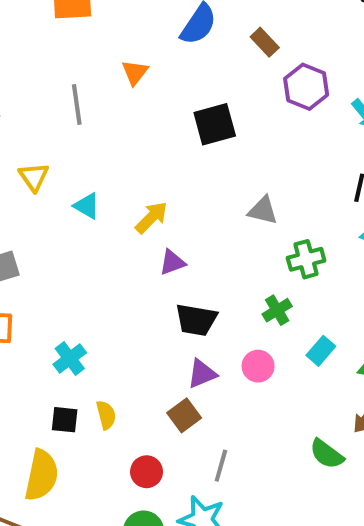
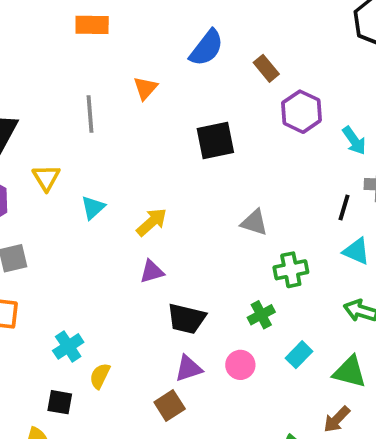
cyan triangle: (87, 206) -> (93, 208), turned 44
purple triangle: (172, 262) -> (152, 272), moved
yellow semicircle: (106, 415) -> (100, 376), moved, turned -144

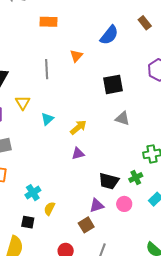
brown rectangle: (266, 68) -> (145, 23), moved
gray triangle: (254, 222) -> (122, 118), moved
black trapezoid: (186, 319) -> (109, 181), moved

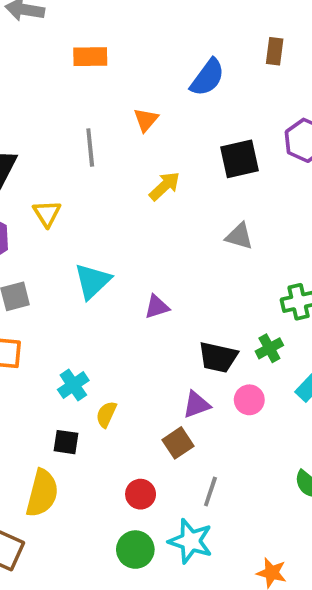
brown rectangle: (145, 23) -> (275, 51), turned 48
black square: (113, 84) -> (240, 159), moved
cyan triangle: (47, 119) -> (92, 281), moved, size x1.5
yellow arrow: (78, 127) -> (165, 186), moved

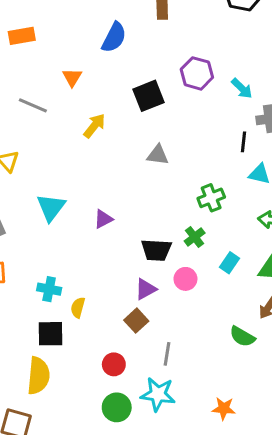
gray line: (90, 147) -> (33, 105), turned -52
cyan cross: (73, 385) -> (49, 289), turned -35
black square: (66, 442) -> (50, 334), size x1.4

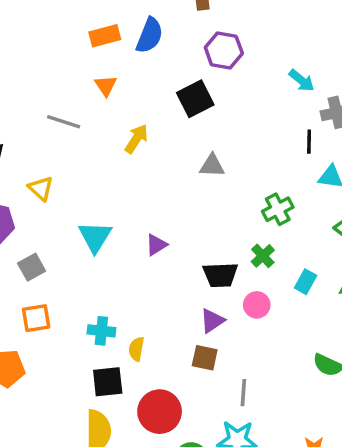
orange rectangle: (22, 36) -> (105, 36), moved
purple hexagon: (197, 73) -> (224, 50), moved
brown square: (136, 321) -> (205, 358), turned -30
red circle: (114, 364) -> (160, 412), moved, size x1.6

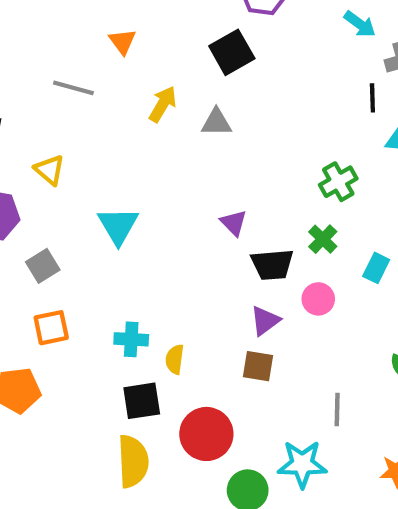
gray triangle: (212, 166) -> (216, 122), moved
purple triangle: (156, 245) -> (234, 223), moved, turned -40
gray line: (243, 393) -> (337, 410), moved

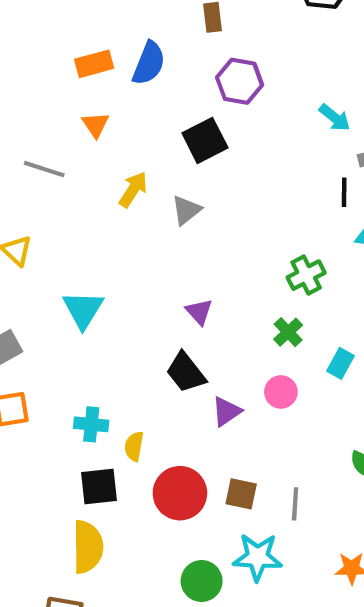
gray triangle: (216, 122) -> (186, 210), turned -40
black trapezoid: (272, 265) -> (186, 372), moved, turned 54
brown square: (258, 366) -> (241, 494), moved
red circle: (206, 434) -> (180, 493), moved

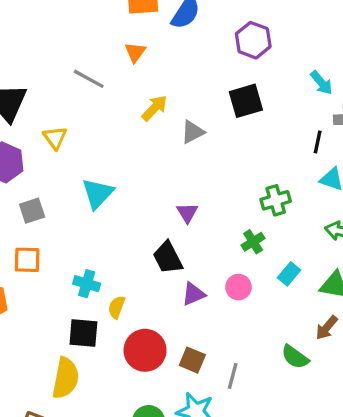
black square: (205, 140) -> (246, 101), moved

